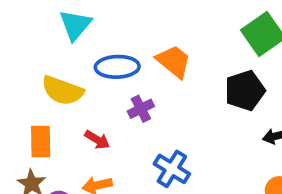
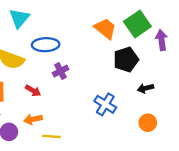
orange trapezoid: (174, 61) -> (105, 29), moved
blue cross: (172, 169) -> (105, 104), moved

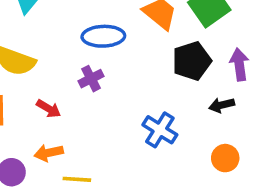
purple arrow: (162, 40) -> (239, 64), moved
blue ellipse: (46, 45) -> (103, 36), moved

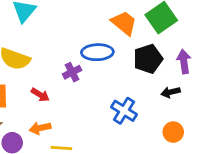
blue ellipse: (103, 36) -> (97, 52), moved

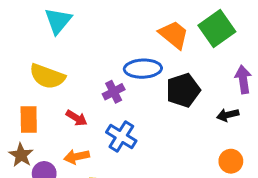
black pentagon: (148, 59) -> (183, 90), moved
blue cross: (124, 111) -> (121, 137), moved

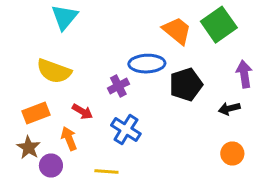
orange rectangle: (29, 120) -> (36, 113), turned 70
orange arrow: (77, 157) -> (69, 139), moved, turned 80

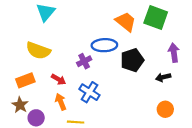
green square: (219, 25) -> (156, 17), turned -35
orange arrow: (69, 139) -> (61, 102), moved

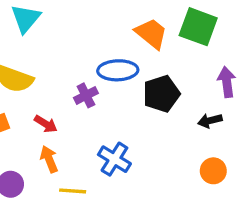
blue cross: (89, 92) -> (114, 159), moved

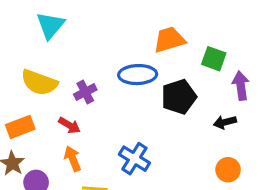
green square: (198, 27) -> (214, 59), moved, size x0.7
orange trapezoid: (151, 33) -> (169, 40), turned -56
purple cross: (86, 95) -> (85, 92), moved

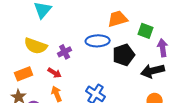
black arrow: (225, 122) -> (153, 71), size x1.6

